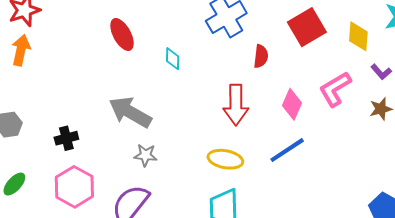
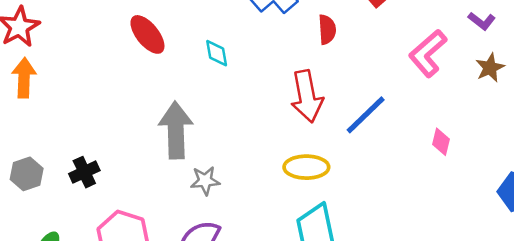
pink diamond: (292, 104) -> (441, 142), moved, size x0.7
gray arrow: (130, 112) -> (176, 130), turned 69
black cross: (66, 138) -> (84, 172), moved
blue line: (287, 150) -> (366, 115), moved

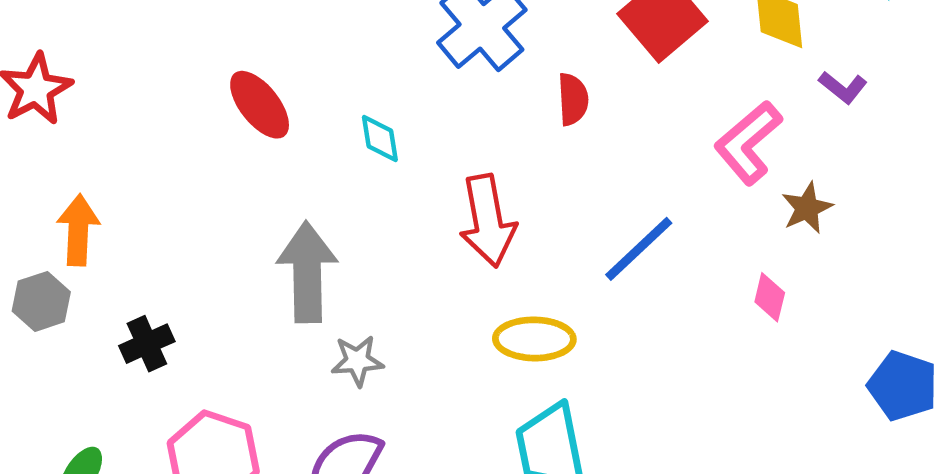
brown star: (490, 68) -> (807, 208), moved
orange arrow: (24, 78) -> (78, 230), moved
red arrow: (307, 96) -> (488, 221), moved
gray hexagon: (27, 174) -> (41, 301), moved

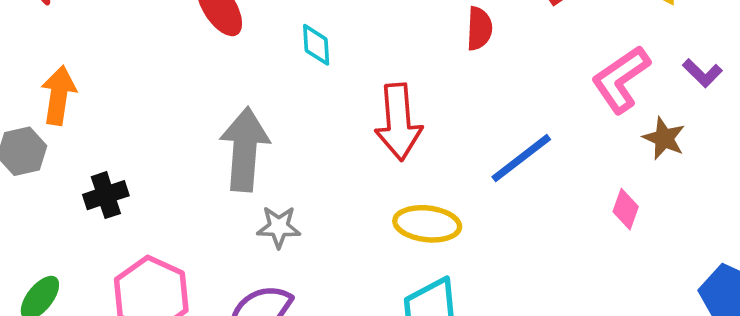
purple L-shape: (843, 87) -> (702, 73), moved
brown star: (807, 208) -> (664, 138), turned -30

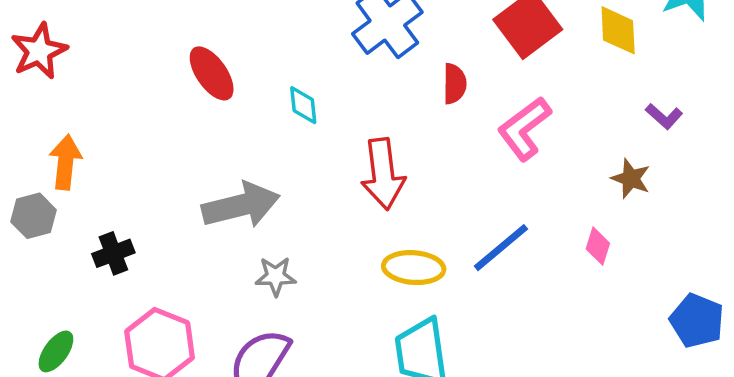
pink L-shape: (621, 79) -> (524, 129), moved
gray arrow: (245, 149) -> (241, 205), turned 74
blue line: (521, 158) -> (501, 248), moved

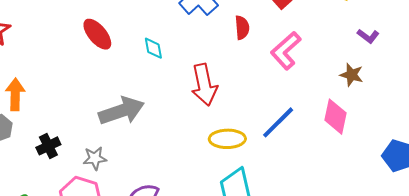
pink diamond: (598, 246) -> (336, 117), size x1.6
gray star: (276, 276) -> (95, 158), moved

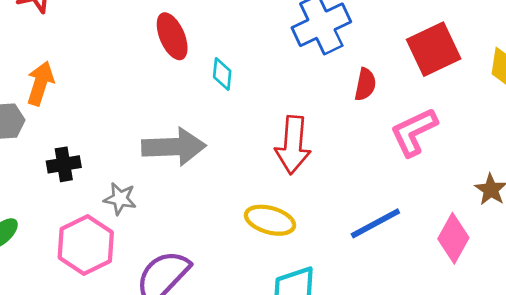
cyan diamond: (153, 48) -> (222, 74), moved
yellow ellipse: (227, 139) -> (270, 220), moved

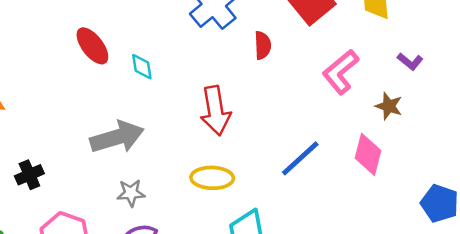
pink L-shape: (414, 132) -> (341, 72), moved
gray star: (120, 199) -> (131, 193), moved

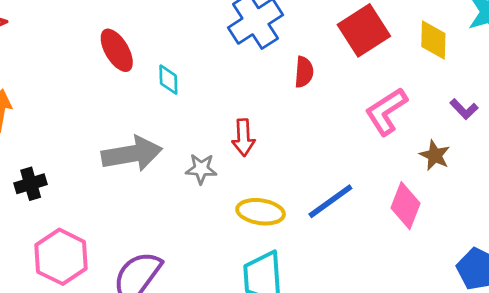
red arrow: (215, 111) -> (243, 138), size x0.7
yellow ellipse: (212, 178) -> (261, 212), moved
gray star: (131, 193) -> (201, 169), moved

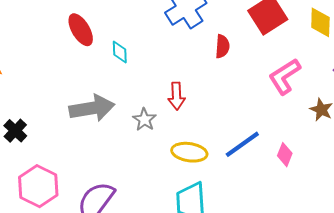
gray star: (201, 169) -> (144, 120), turned 30
black cross: (31, 184) -> (15, 131), turned -30
pink diamond: (405, 206) -> (285, 155), moved, size x0.7

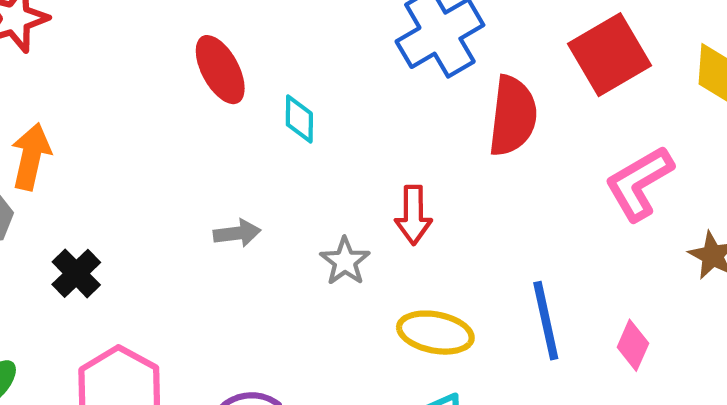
red semicircle: (222, 46) -> (513, 116), size x1.6
gray arrow: (92, 108) -> (237, 233), size x0.5
blue line: (242, 144) -> (546, 321), turned -69

